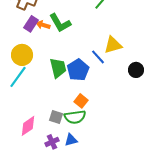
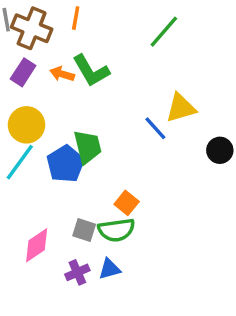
purple rectangle: (31, 24) -> (23, 72), moved
blue pentagon: (78, 70) -> (66, 164), moved

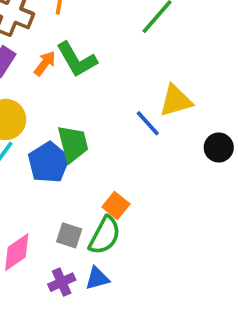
orange arrow: (62, 74) -> (45, 63), turned 110
green semicircle: (116, 230) -> (105, 235), turned -54

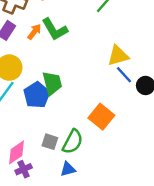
blue line: (148, 123) -> (124, 75), moved
orange square: (116, 205) -> (101, 117), moved, size x1.5
purple cross: (62, 282) -> (24, 169), moved

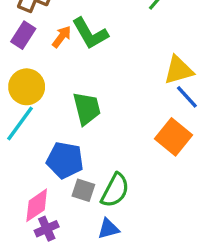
blue pentagon: (37, 95) -> (65, 160), moved, turned -30
orange square: (101, 117) -> (174, 137), moved

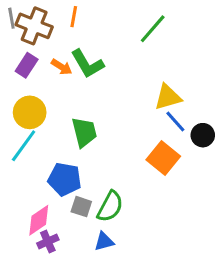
orange arrow: (62, 37) -> (62, 67), turned 85

